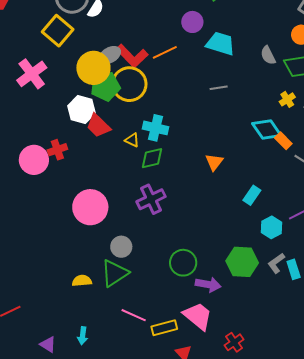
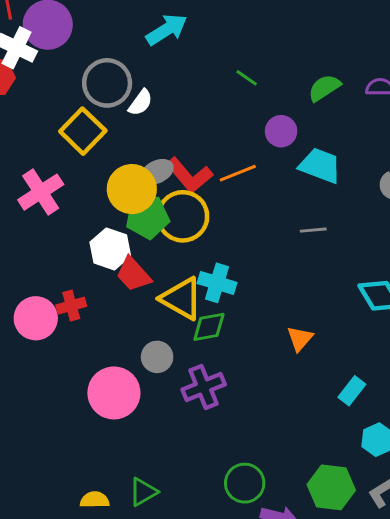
yellow triangle: (132, 140) -> (181, 299), size x2.0
gray circle: (121, 247) -> (157, 357), moved
green triangle: (115, 273) -> (143, 492), size x0.7

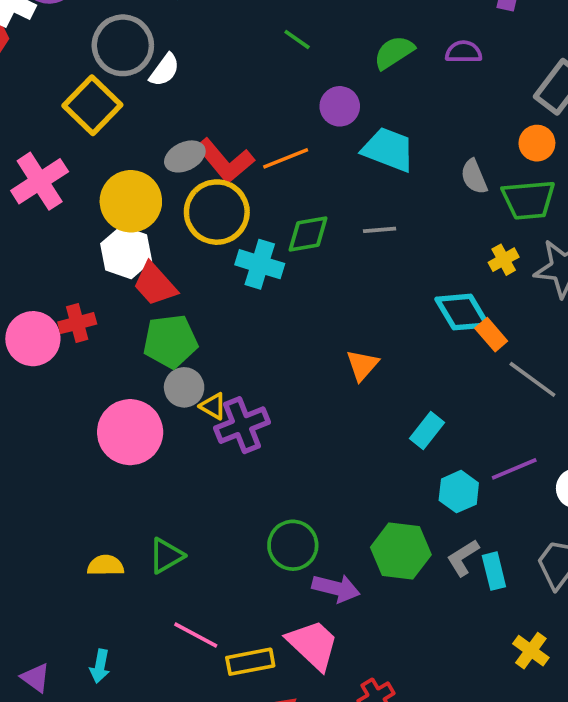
yellow circle: (132, 189) -> (131, 201), moved
green pentagon: (148, 217) -> (170, 341), moved
cyan cross: (217, 283) -> (260, 264), moved
yellow triangle: (181, 299) -> (213, 406), moved, size x0.5
green diamond: (209, 327) -> (308, 234), moved

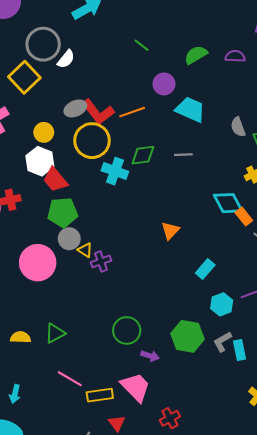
yellow circle: (131, 201) -> (44, 132), size x0.6
purple cross: (242, 425) -> (101, 261), size x0.7
purple arrow: (336, 588) -> (150, 356), size x0.7

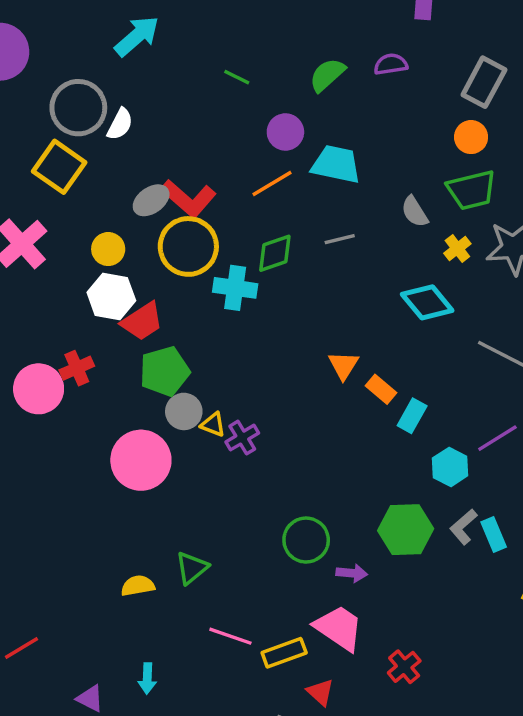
orange line: (132, 112) -> (272, 183), moved
gray semicircle: (238, 127) -> (415, 212), moved
red trapezoid: (55, 180) -> (142, 321), turned -72
orange rectangle: (244, 217) -> (381, 389), moved

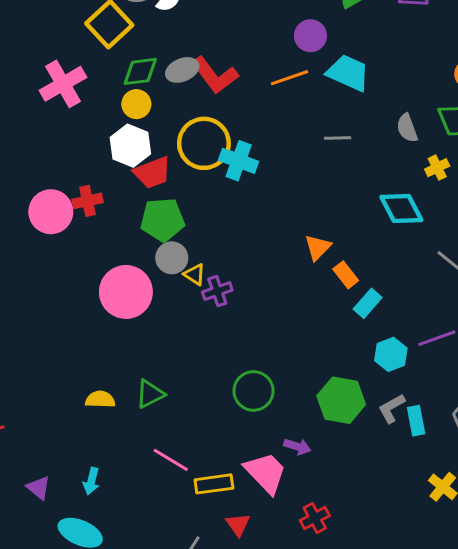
yellow circle: (188, 246) -> (204, 143), moved
green diamond: (275, 253) -> (140, 71), moved
purple arrow: (352, 573) -> (297, 446), moved

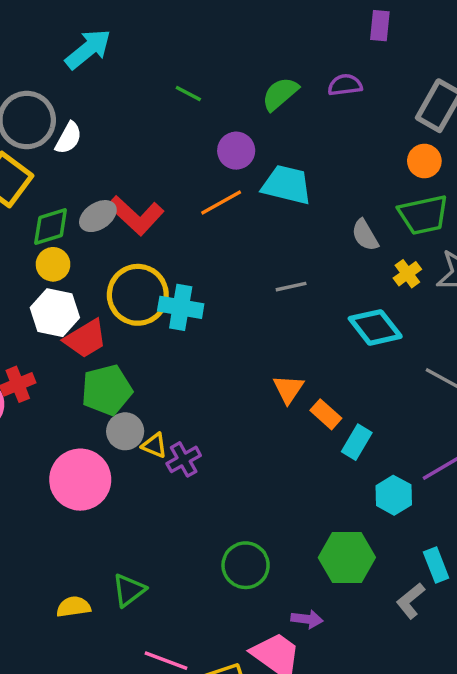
gray line: (338, 138) -> (291, 287), moved
gray L-shape: (391, 408) -> (411, 601), moved

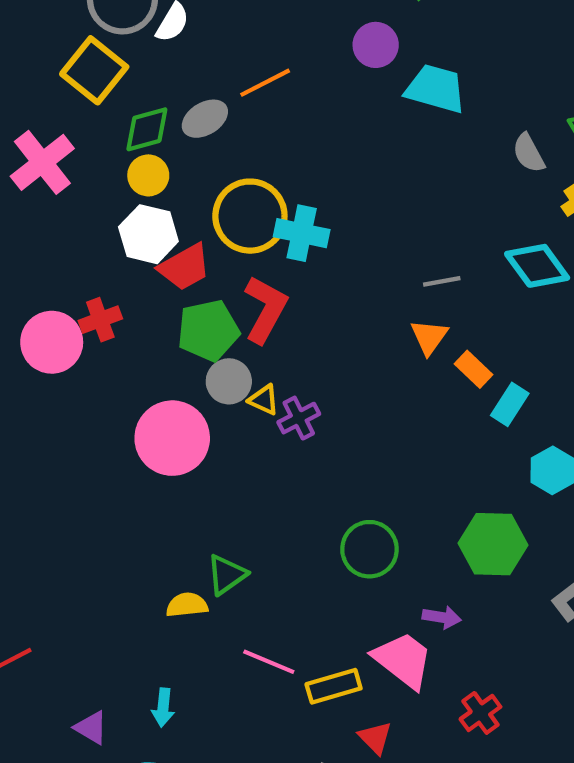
orange line: (221, 202) -> (265, 83), moved
red L-shape: (136, 215) -> (265, 309), moved, turned -106
gray line: (291, 287) -> (442, 281), moved
yellow semicircle: (73, 607) -> (187, 605), moved

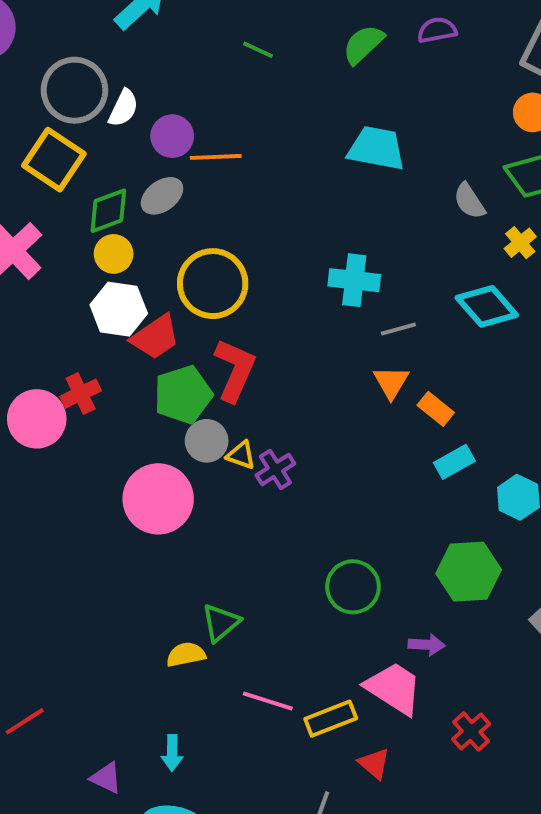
purple circle: (376, 45) -> (172, 136), moved
orange line: (265, 83) -> (216, 157), turned 30
cyan cross: (302, 233) -> (354, 280), moved
cyan rectangle: (510, 404) -> (454, 462), moved, turned 33

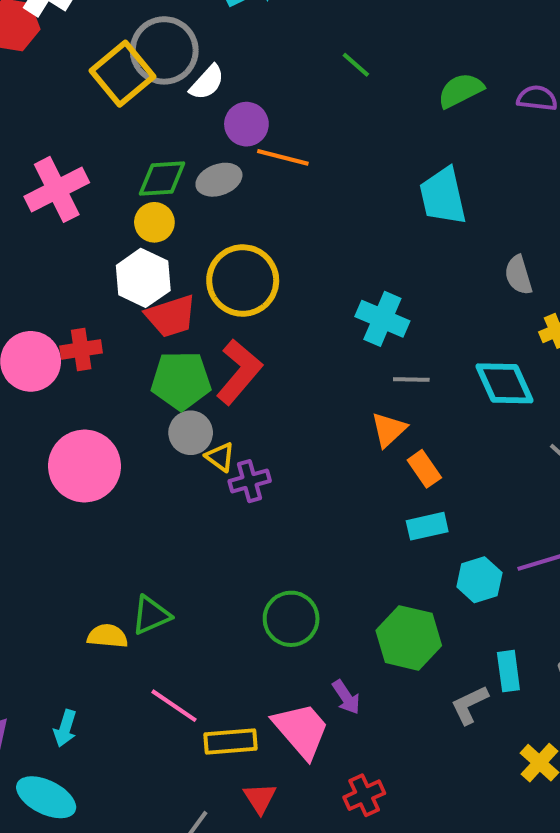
cyan trapezoid: (376, 148) -> (443, 196), turned -130
yellow square: (54, 160) -> (123, 74), moved
pink circle: (158, 499) -> (84, 466), moved
purple arrow: (427, 645) -> (346, 697), turned 36

